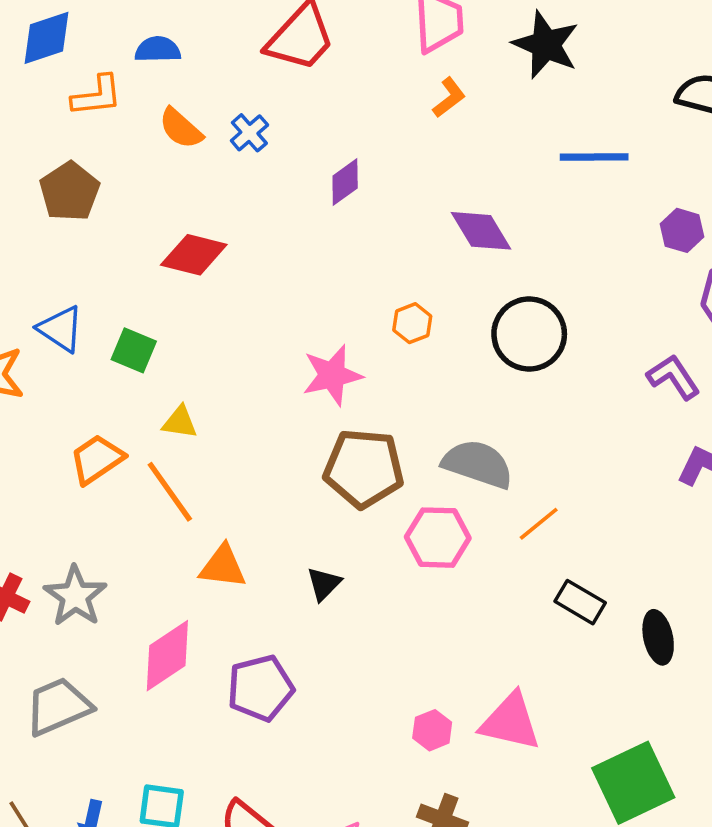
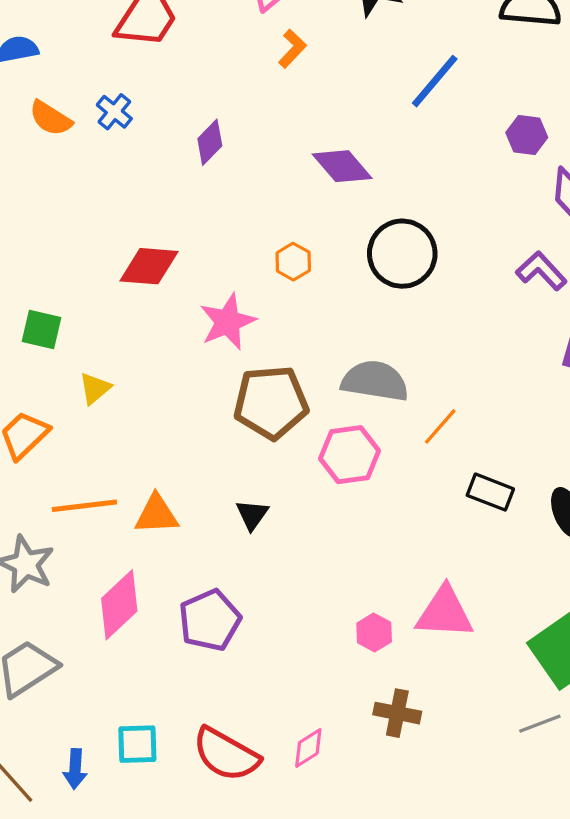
blue line: (594, 157) -> (435, 81), turned -40
red diamond: (194, 255) -> (149, 266), moved
yellow triangle: (180, 422) -> (95, 388), turned -39
orange line: (170, 492) -> (84, 506), moved, turned -52

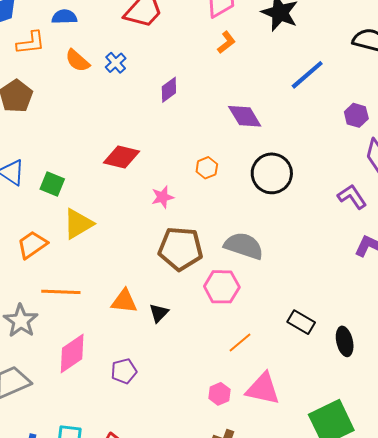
pink star: (228, 322) -> (163, 197), size x0.7
yellow triangle: (95, 388) -> (78, 224), size x1.6
orange line: (440, 426) -> (240, 343), moved
orange triangle: (157, 514) -> (124, 301), moved
purple pentagon: (210, 620) -> (124, 371), size x0.7

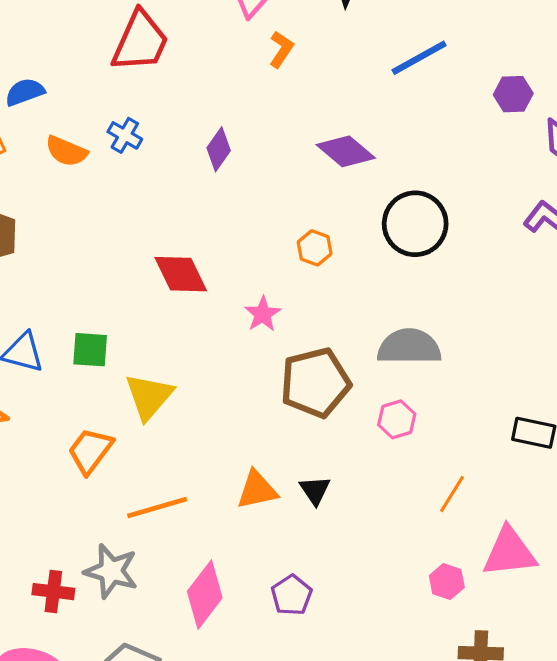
blue line: (307, 75) -> (419, 58), turned 30
red diamond: (121, 157) -> (181, 274), turned 69
pink hexagon: (222, 287) -> (397, 419), size x0.7

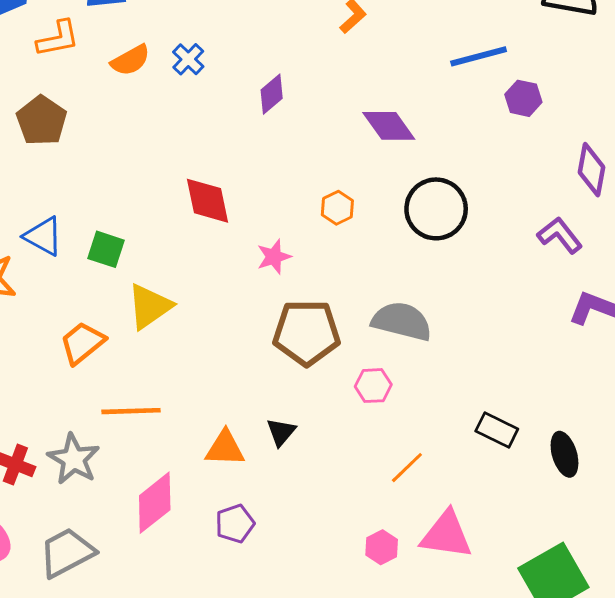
purple hexagon: (513, 94) -> (523, 98), moved
orange semicircle: (66, 151) -> (130, 60), turned -66
orange triangle: (257, 490) -> (225, 448), moved

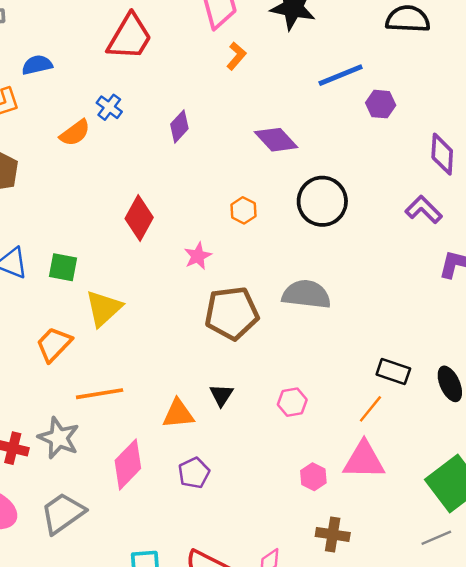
orange semicircle: (130, 60) -> (75, 133), moved
red diamond: (208, 201) -> (139, 218), turned 48
pink hexagon: (373, 386) -> (292, 402), moved
orange line: (407, 468) -> (370, 409), moved

